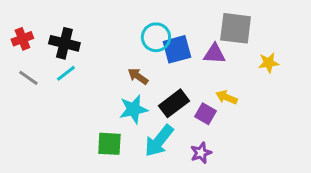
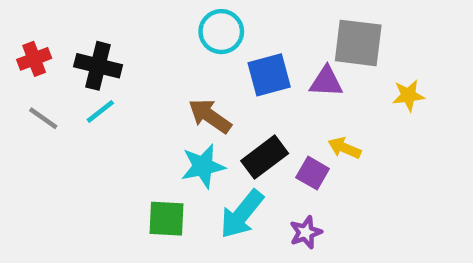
cyan circle: (156, 37) -> (221, 32), moved
brown arrow: (138, 76) -> (210, 116), size x1.4

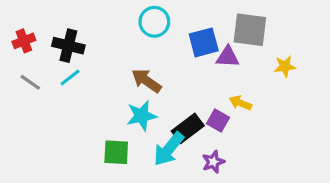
blue square: (269, 75) -> (204, 42), moved
black rectangle: (265, 157) -> (188, 128), moved

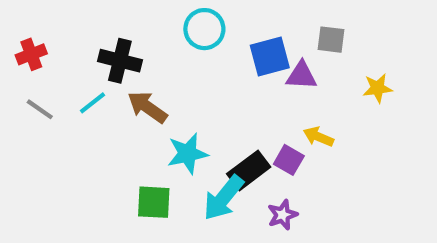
gray square: (250, 30) -> (331, 40), size x0.6
black cross: (68, 46) -> (120, 61), moved
brown arrow: (146, 81) -> (147, 107), moved

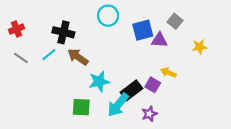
gray square: (331, 40) -> (175, 21), turned 32

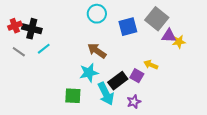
gray square: (175, 21) -> (157, 19), size x1.6
black cross: (63, 32) -> (32, 29), moved
purple triangle: (159, 40) -> (169, 36), moved
brown arrow: (78, 57) -> (97, 51), moved
cyan arrow: (118, 105) -> (106, 94), turned -65

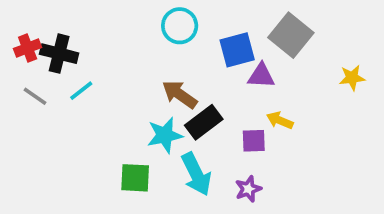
purple triangle: (169, 36) -> (261, 76), moved
yellow star: (179, 42) -> (352, 78), moved
purple square: (137, 76) -> (254, 141), turned -32
black rectangle: (118, 81) -> (204, 122), moved

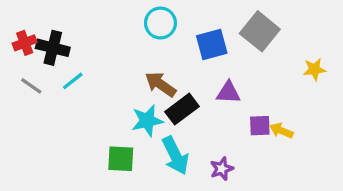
purple triangle: (261, 76) -> (228, 93), moved
yellow arrow: (280, 120) -> (281, 131), moved
purple square: (254, 141) -> (260, 126), moved

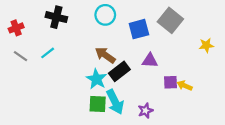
black cross: (53, 48) -> (56, 17), moved
cyan star: (147, 121) -> (97, 79), turned -30
green square: (121, 159) -> (98, 104), moved

